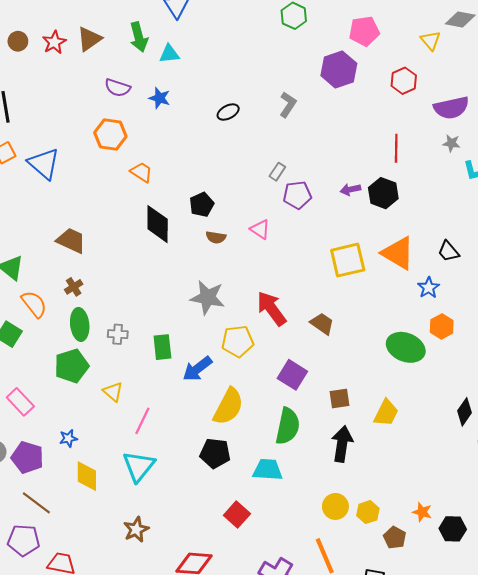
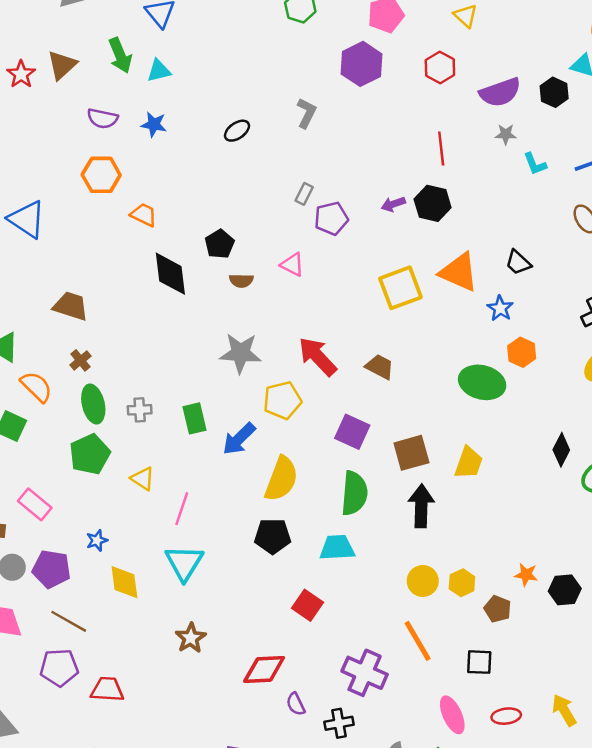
brown square: (339, 399) -> (411, 453), size x1.4

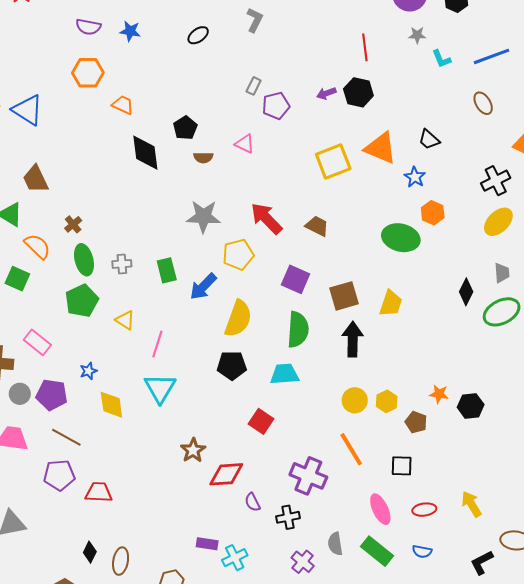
brown trapezoid: (71, 306) -> (36, 179), moved, turned -132
brown star: (191, 638) -> (193, 450), moved

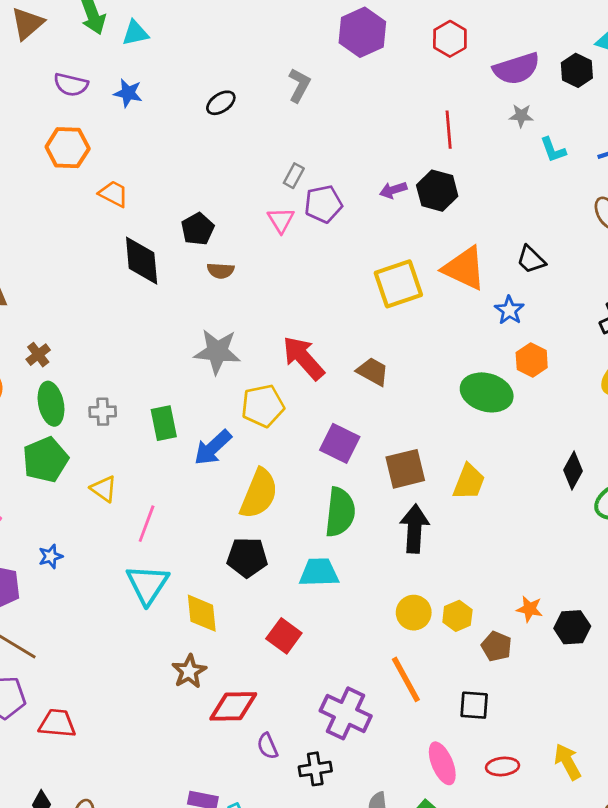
pink triangle: (245, 144) -> (281, 220), moved, turned 30
yellow diamond: (111, 405) -> (202, 613), moved

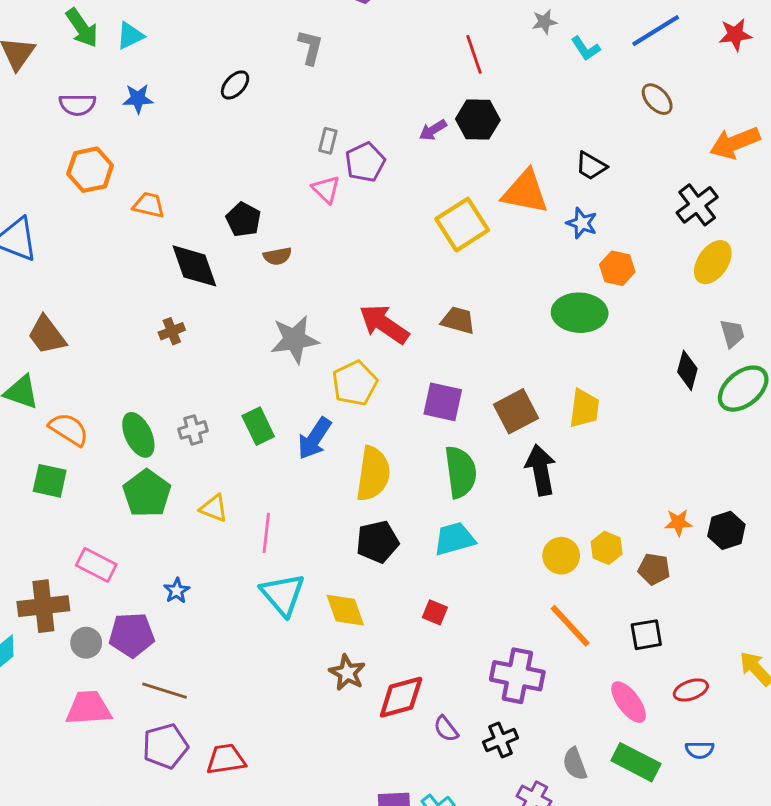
brown cross: (38, 355) -> (172, 331), moved, turned 30
red square: (284, 636) -> (435, 612), size x0.7

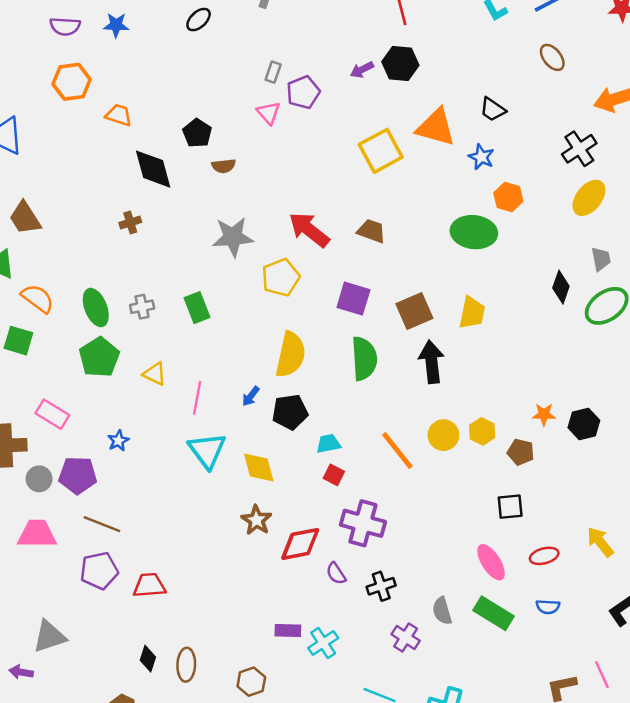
blue arrow: (314, 438) -> (251, 396), moved, size x0.6
cyan trapezoid: (454, 539) -> (328, 444), moved, size x0.7
orange line: (570, 626) -> (397, 450), moved
purple cross: (517, 676) -> (363, 523), moved

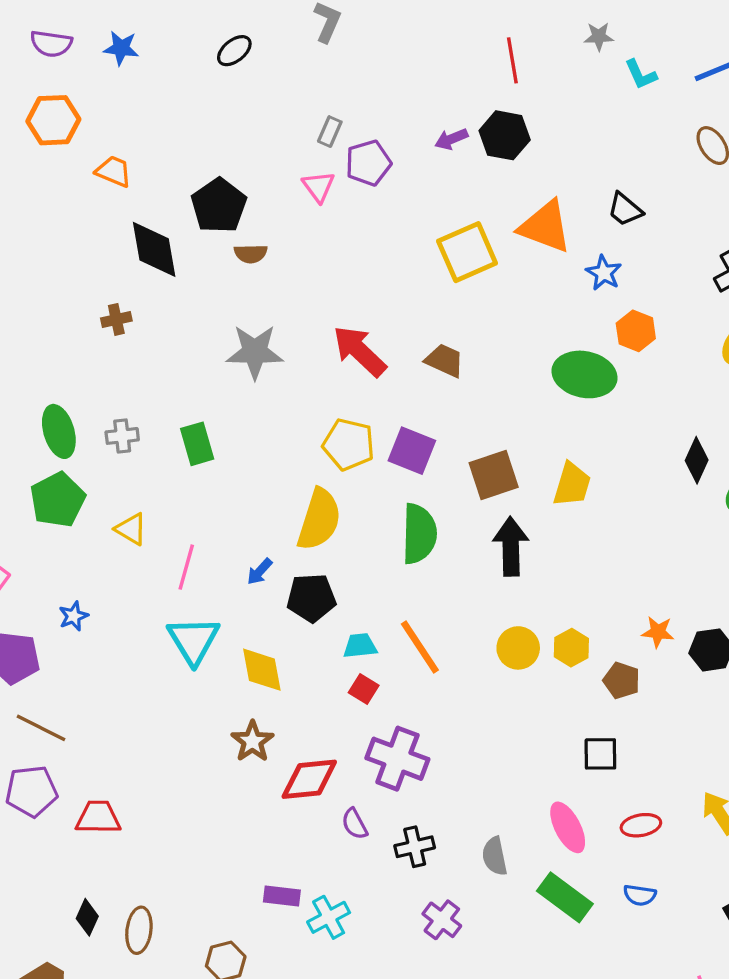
black pentagon: (197, 133) -> (219, 206), size x1.4
yellow pentagon: (281, 278) -> (349, 444), moved, turned 30
orange line: (397, 450) -> (420, 647), moved
gray semicircle: (442, 611) -> (495, 856), moved

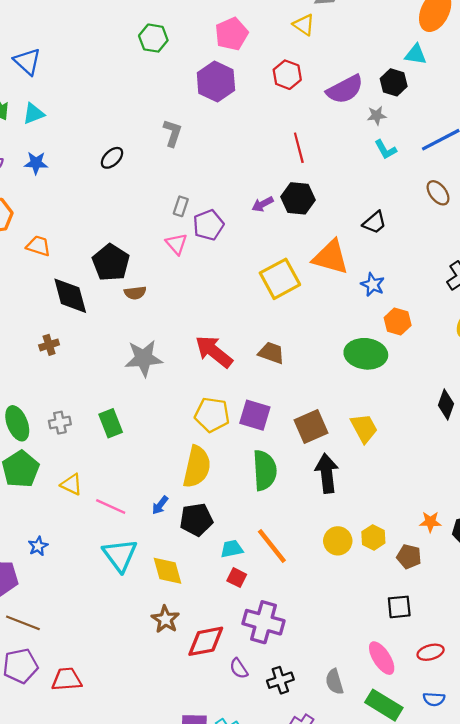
gray star: (599, 36) -> (377, 116), moved
black trapezoid: (625, 209) -> (375, 223), moved, turned -75
yellow trapezoid: (572, 484) -> (364, 428), turned -40
pink line: (186, 567) -> (111, 507), turned -76

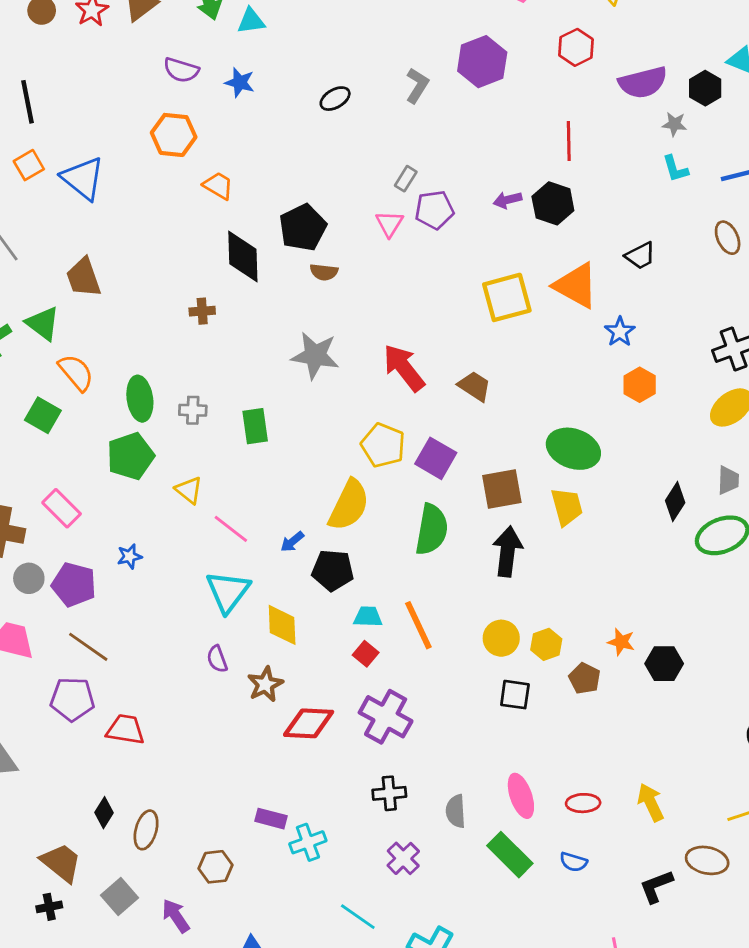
purple hexagon: (216, 82) -> (482, 62), moved
green ellipse: (366, 354) -> (573, 449), moved
black square: (399, 607) -> (515, 695), moved
purple semicircle: (239, 668) -> (217, 659), moved

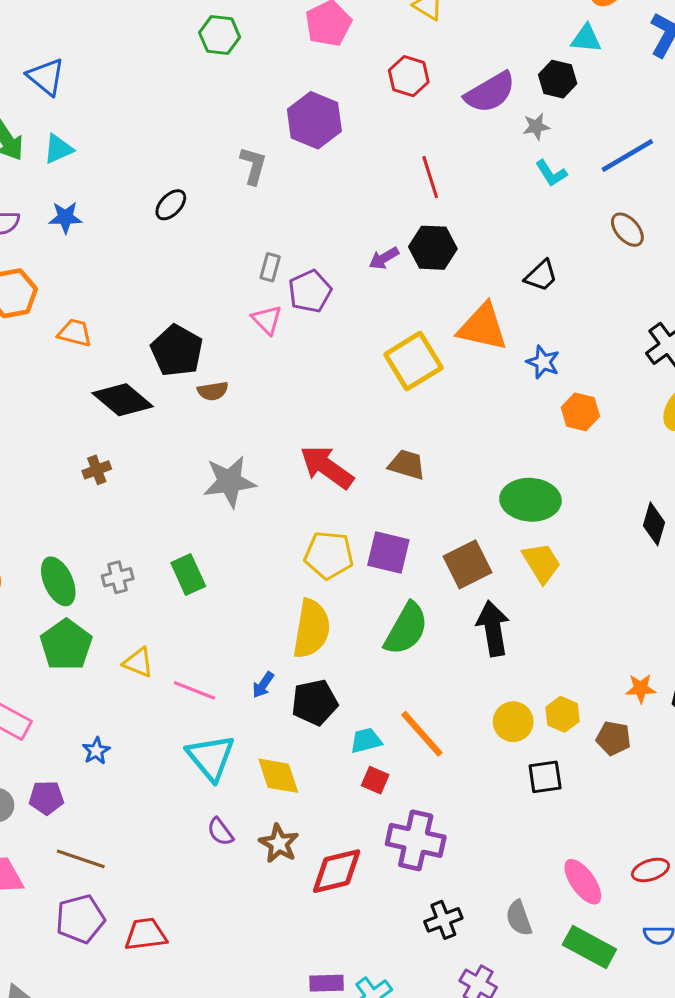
black diamond: (243, 256) -> (123, 400), turned -32
green semicircle: (432, 529) -> (406, 629), turned 36
purple pentagon: (74, 585) -> (46, 798), size x0.7

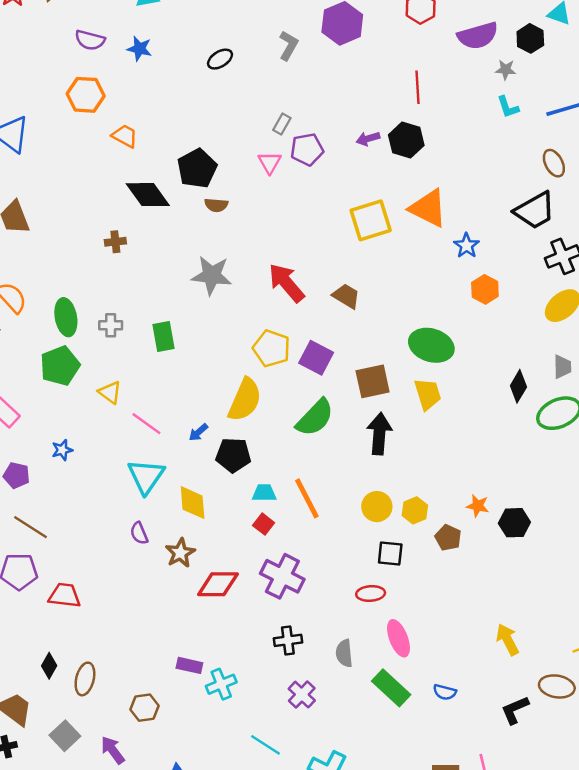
black trapezoid: (541, 276) -> (535, 210), moved, size x1.6
red ellipse: (650, 870) -> (371, 593), moved

